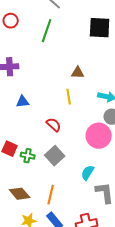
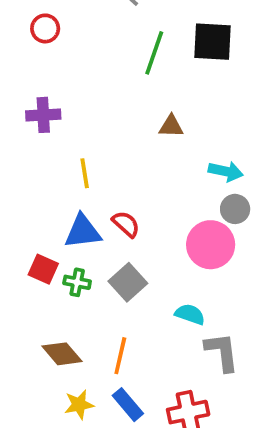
green line: (47, 31) -> (154, 53), moved
yellow line: (69, 97) -> (85, 173), moved
blue triangle: (23, 102) -> (83, 232), moved, size x1.5
cyan semicircle: (88, 173) -> (190, 314), turned 77

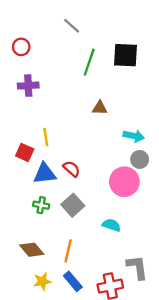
purple cross: (43, 115) -> (28, 86), moved
red square: (43, 269) -> (25, 152), moved
gray L-shape: (222, 352) -> (137, 267), moved

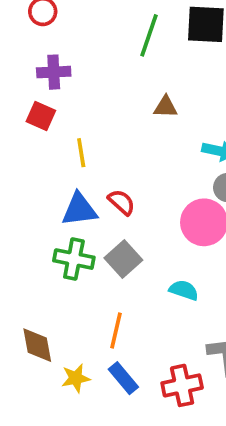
red square: (25, 152) -> (41, 116), moved
green cross: (41, 205) -> (74, 259), size x1.5
brown diamond: (32, 250) -> (37, 345), moved, turned 30

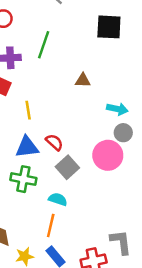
green line: (149, 35) -> (44, 45), moved
gray square: (123, 259) -> (67, 167), moved
cyan semicircle: (184, 290) -> (58, 199), moved

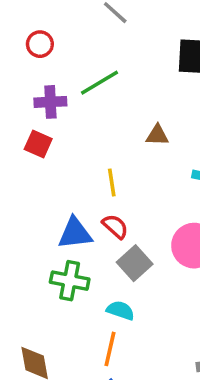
green line: (44, 45) -> (99, 83), turned 40
yellow line: (28, 110) -> (112, 183), moved

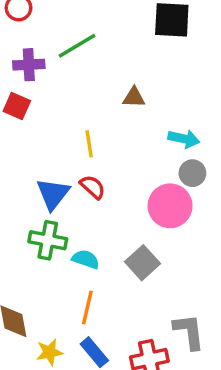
blue triangle: (75, 233) -> (53, 194), turned -45
gray square: (135, 263) -> (142, 263), moved
cyan semicircle: (120, 310) -> (86, 259), moved

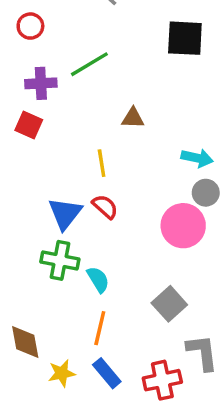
brown triangle: (134, 97) -> (133, 118), moved
cyan semicircle: (86, 259) -> (98, 279), turned 40
gray square: (142, 263) -> (169, 304), moved

